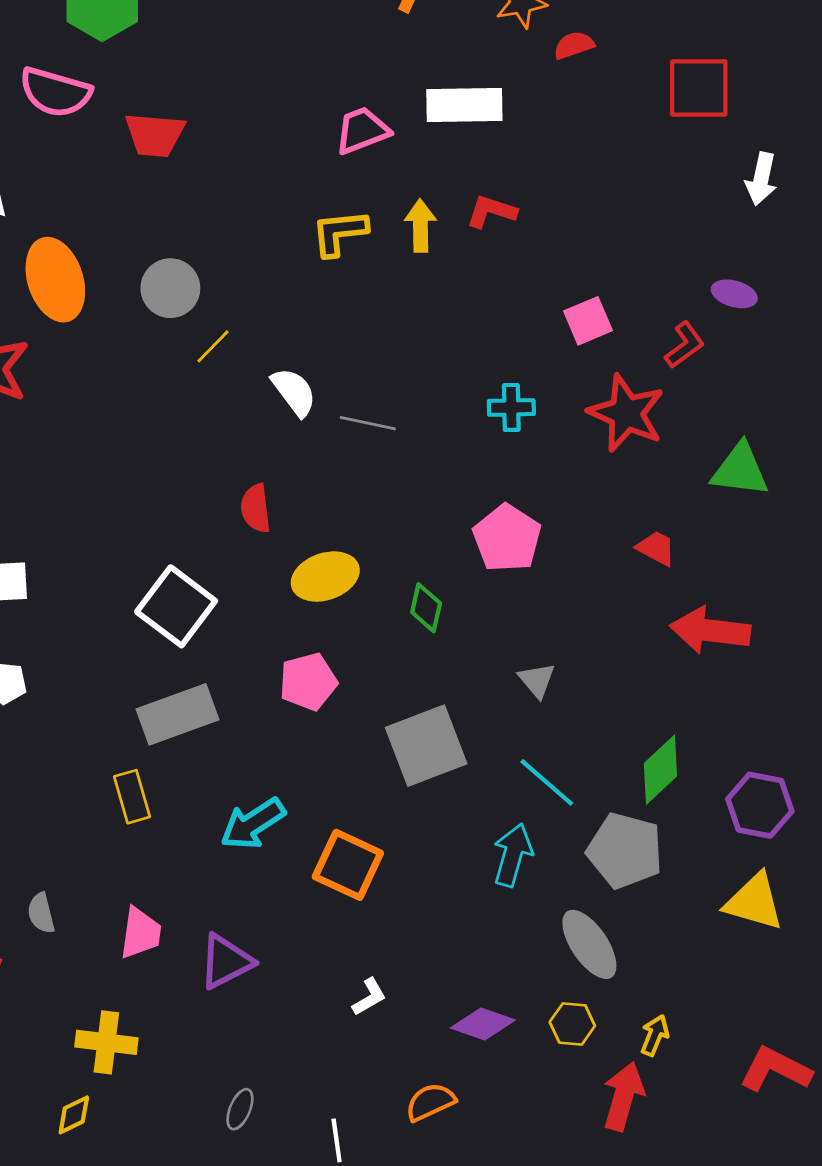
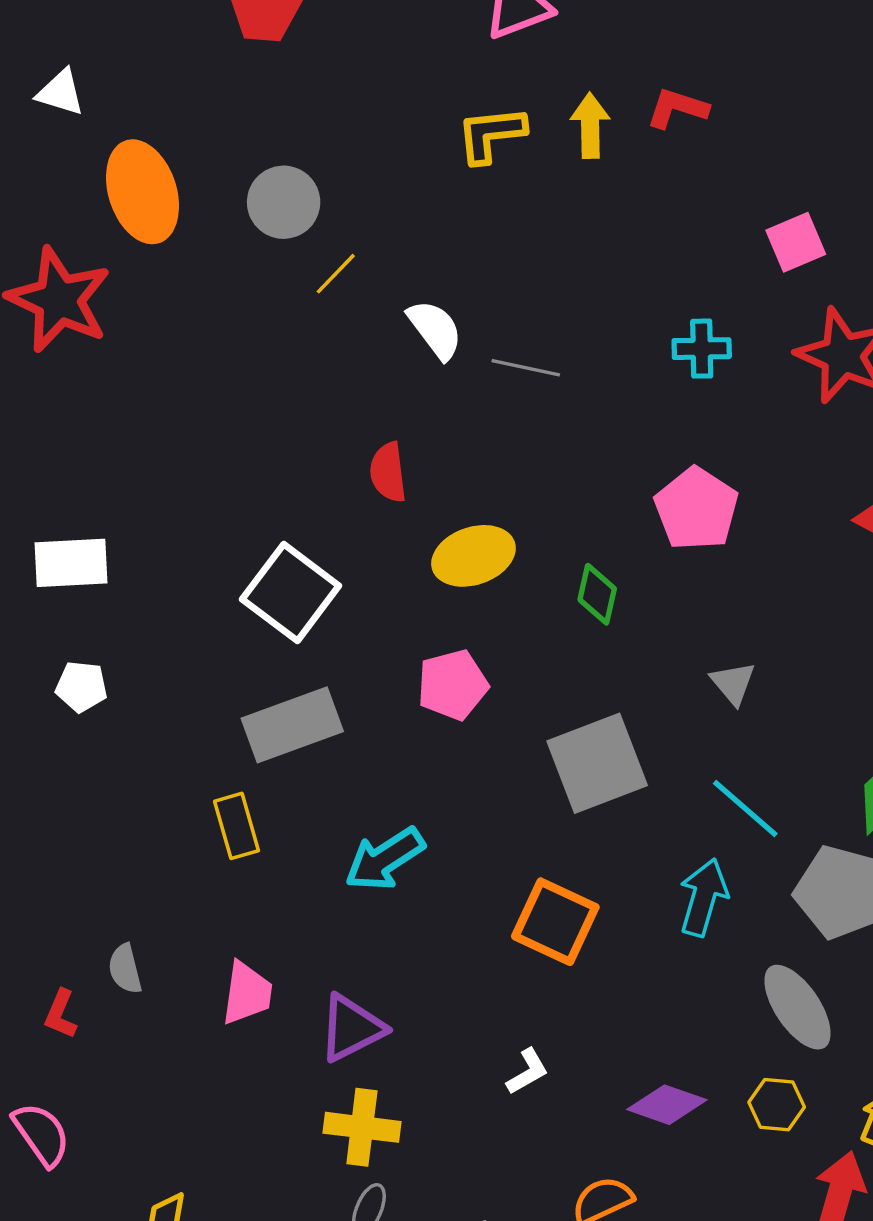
orange square: (348, 865) -> (555, 922), moved
yellow cross: (106, 1042) -> (362, 1127), moved

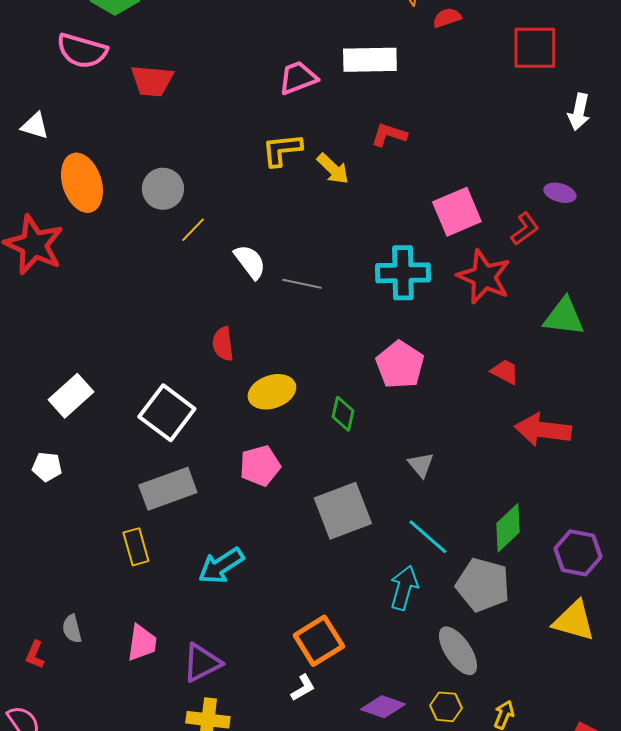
yellow arrow: (590, 126) -> (333, 169), moved, turned 135
pink square: (796, 242) -> (457, 212), size x1.4
cyan cross: (702, 349) -> (403, 273), size x1.6
white rectangle: (71, 563) -> (71, 396), moved, turned -39
orange square: (555, 922) -> (319, 641), moved, turned 33

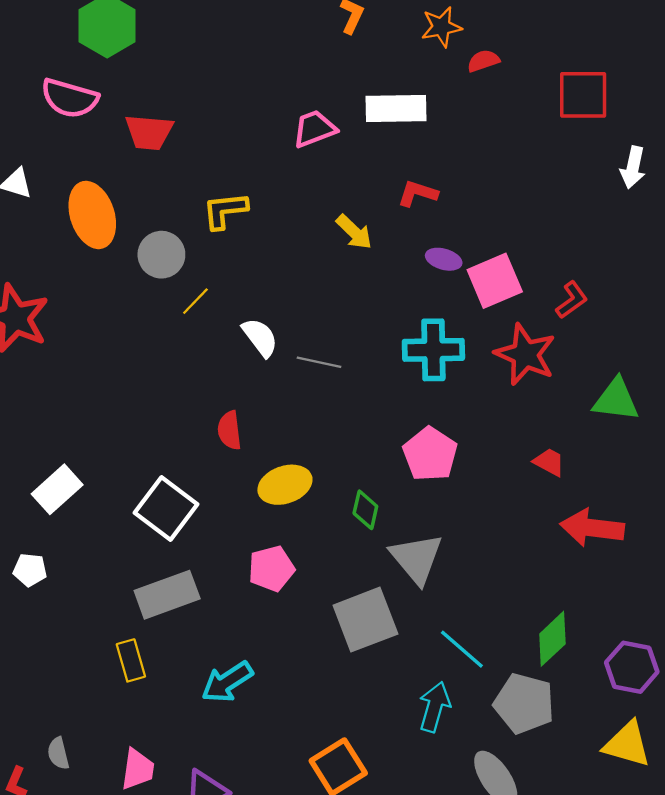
yellow L-shape: (282, 150) -> (225, 210), moved
orange ellipse: (82, 183) -> (92, 215), moved
purple ellipse: (560, 193) -> (444, 259), moved
gray triangle: (421, 465) -> (416, 558), moved, size x1.8

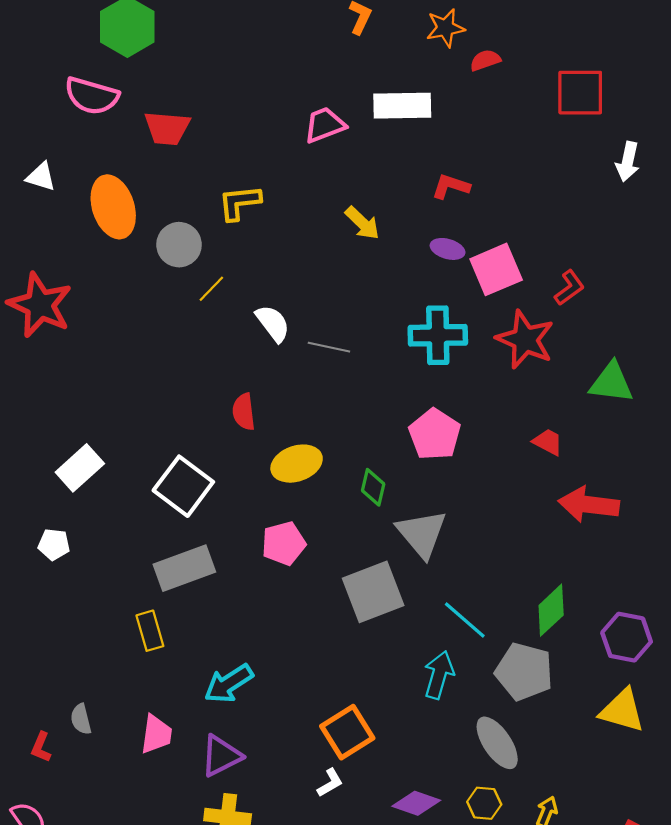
red L-shape: (418, 193) -> (451, 186), moved
cyan arrow: (227, 682) -> (229, 684), moved

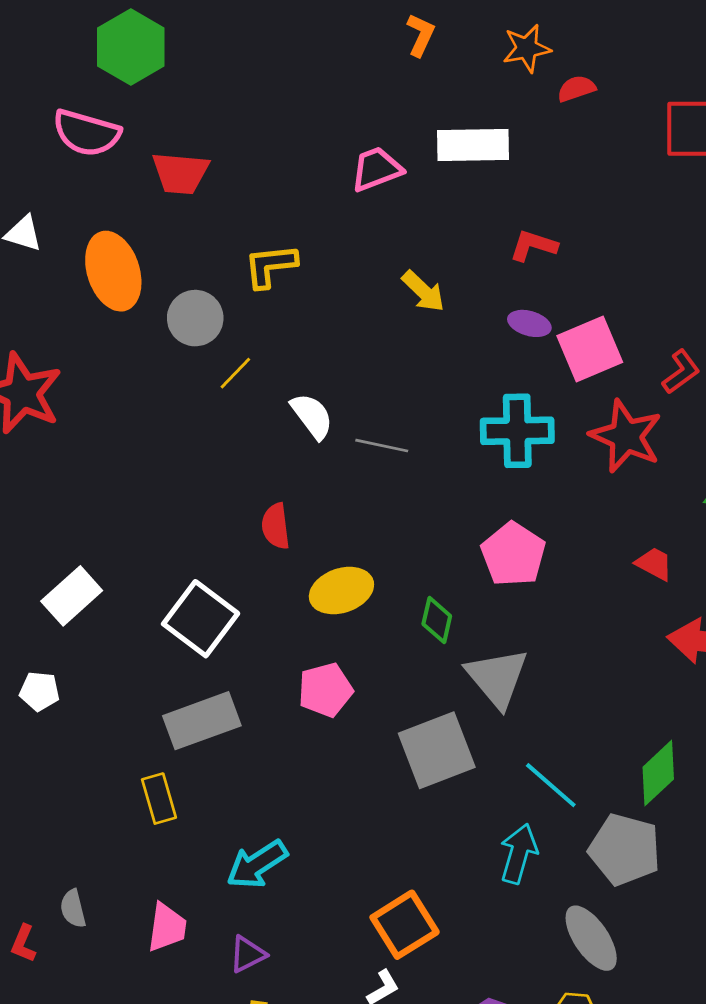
purple triangle: (221, 756) -> (248, 954), size x0.7

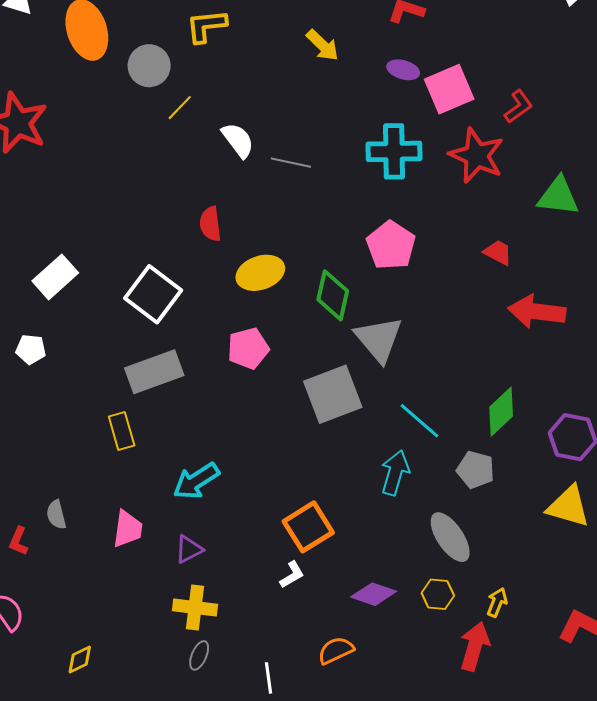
green diamond: (437, 620) -> (333, 295), size x1.4
gray pentagon: (625, 850) -> (476, 470), size x0.7

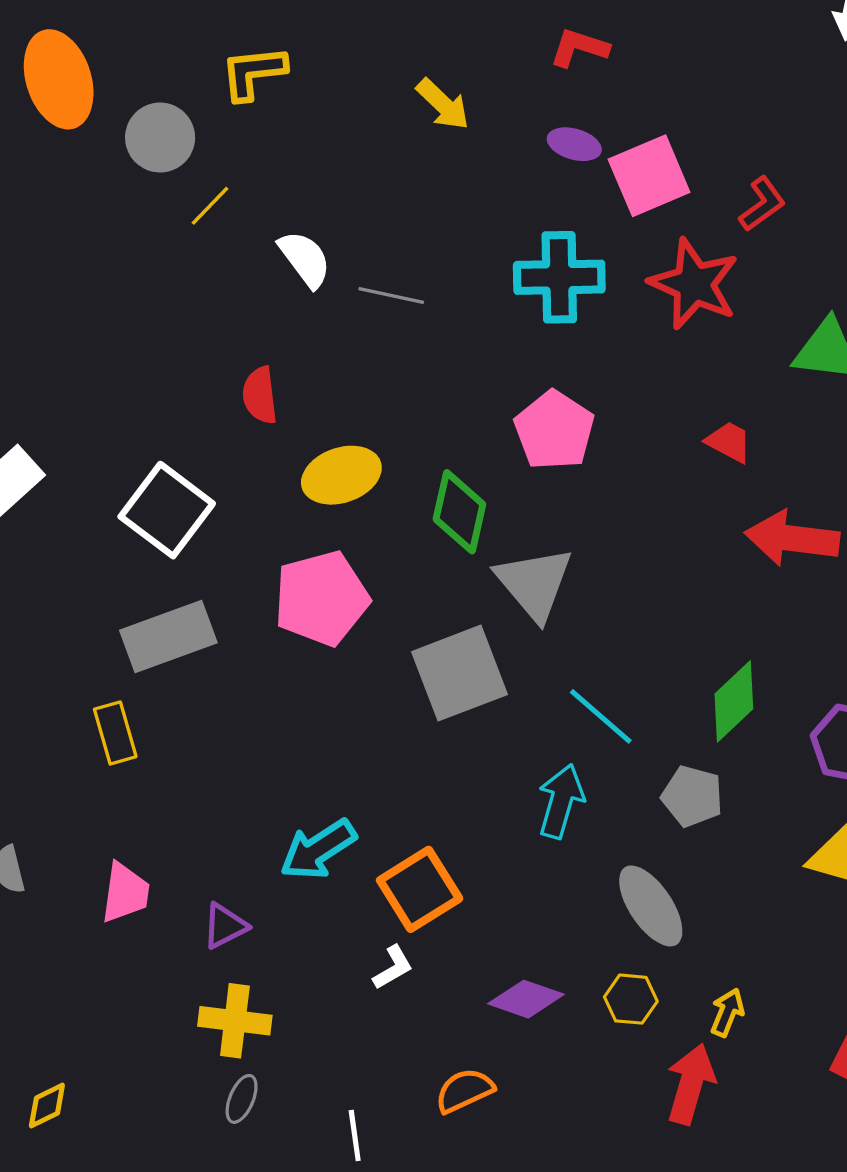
pink pentagon: (248, 348) -> (321, 598), size x1.4
cyan arrow: (196, 481) -> (318, 849), moved

